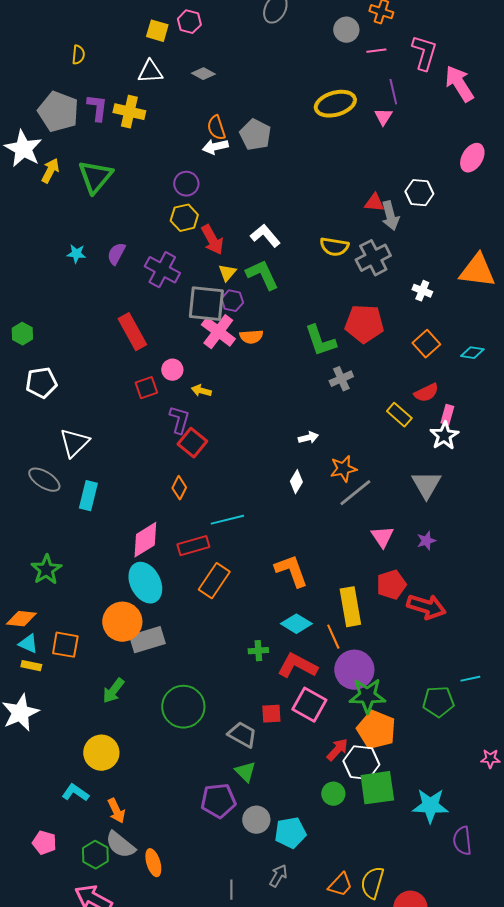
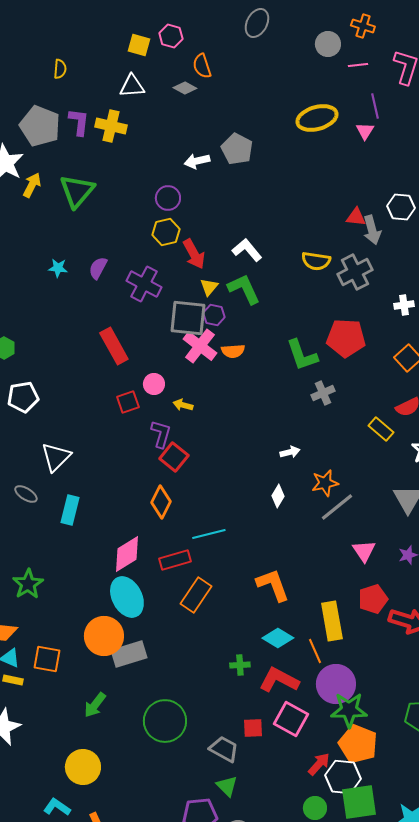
orange semicircle: (216, 128) -> (202, 66), moved
white cross: (422, 291) -> (404, 305), turned -30
gray ellipse: (44, 480) -> (26, 494), size x0.7
orange diamond: (179, 488) -> (161, 502), size x1.4

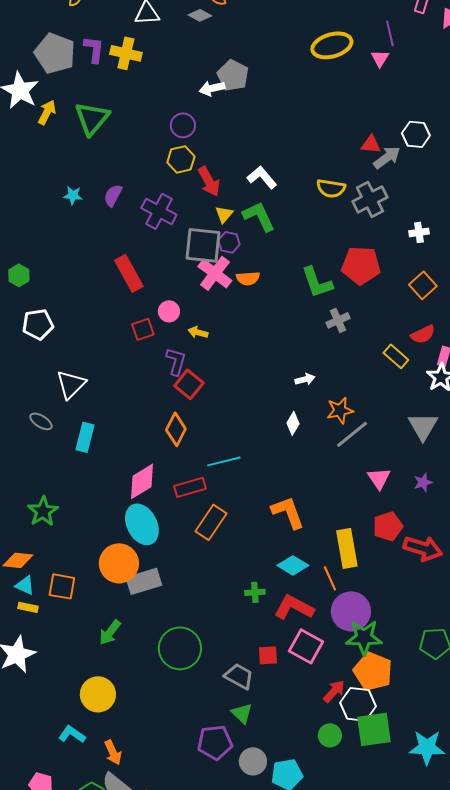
gray pentagon: (237, 149) -> (233, 75), moved
gray arrow: (372, 230) -> (387, 157), turned -112

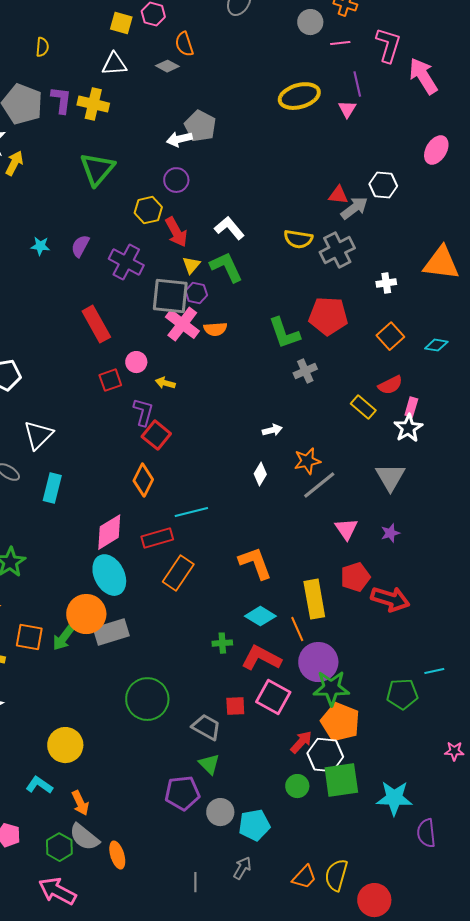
green triangle: (92, 118) -> (97, 169), moved
purple circle: (183, 125) -> (176, 180), moved
green arrow: (110, 632) -> (63, 638), moved

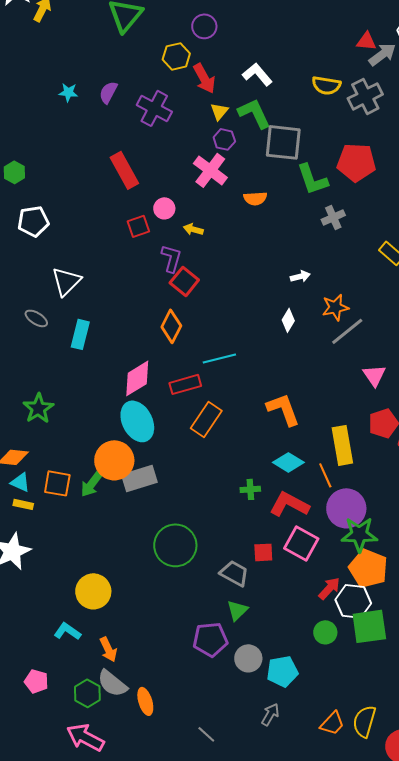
gray square: (170, 296) -> (283, 142), moved
orange semicircle: (215, 329) -> (255, 198), moved
green triangle: (209, 764) -> (237, 610), turned 30
gray line: (195, 882) -> (206, 734), moved, turned -48

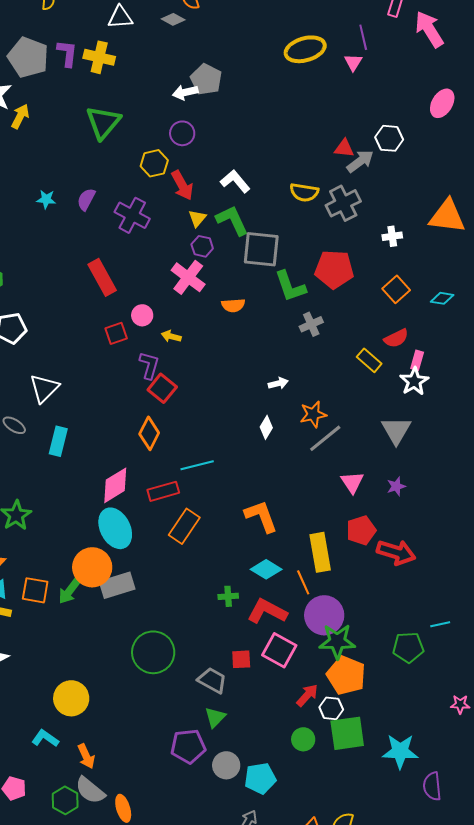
white hexagon: (353, 601) -> (331, 708), size x0.7

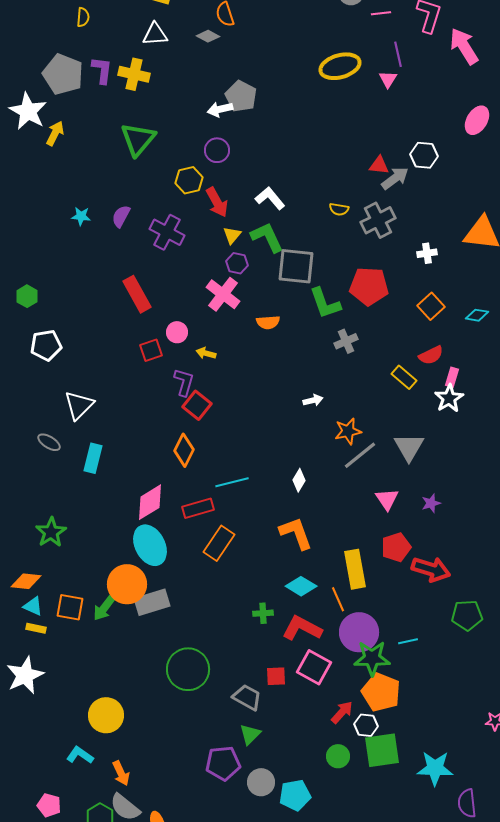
yellow semicircle: (304, 192) -> (339, 209), size x0.7
white diamond: (266, 427) -> (299, 480), moved
gray triangle: (396, 430) -> (409, 447), moved
cyan line: (440, 624) -> (408, 641), moved
green pentagon: (408, 647) -> (467, 615), moved

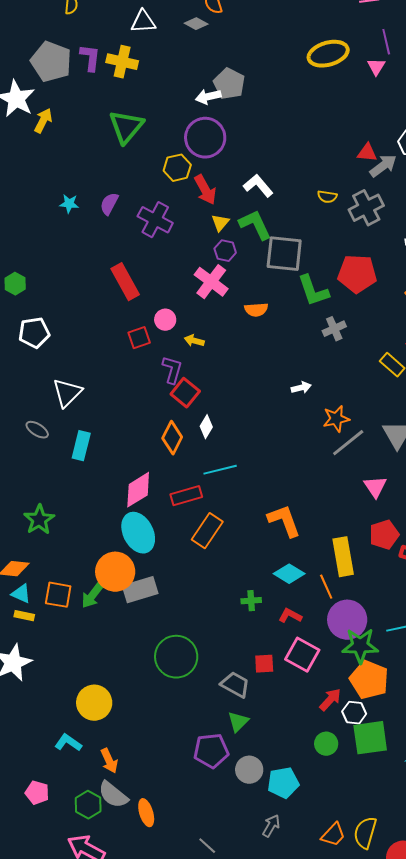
purple circle: (217, 150) -> (205, 138), size x1.6
white diamond: (299, 480) -> (206, 427), moved
red L-shape: (302, 628) -> (290, 616), size x0.6

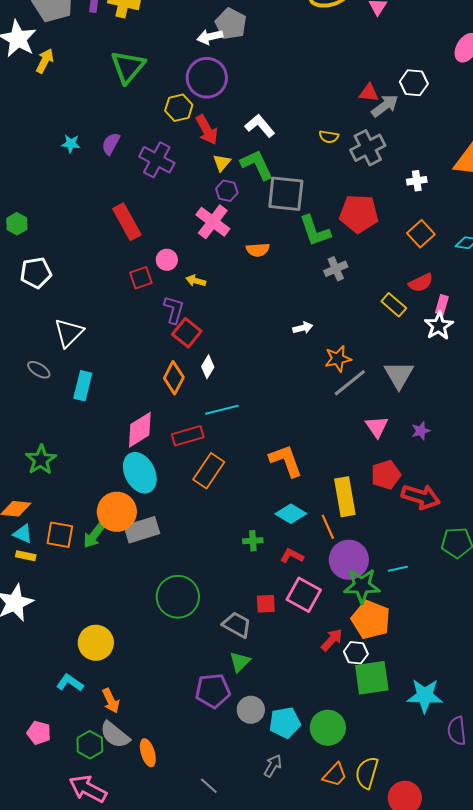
green circle: (326, 744) -> (328, 728), moved, size x1.5

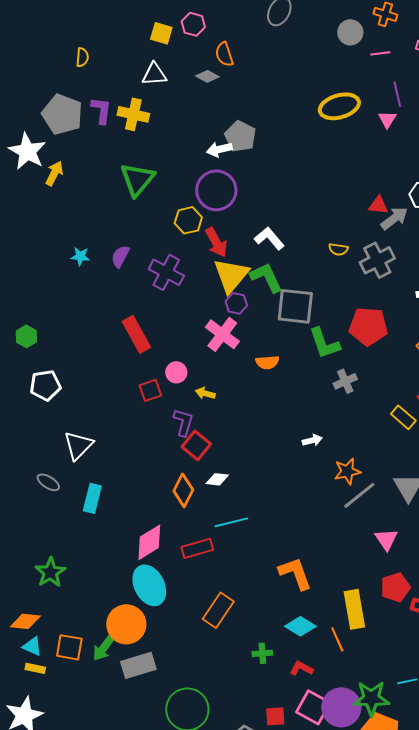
yellow triangle: (222, 163) -> (231, 275), size x2.0
white diamond: (208, 367) -> (217, 479), turned 65
orange rectangle: (209, 471) -> (218, 610), moved
gray rectangle: (142, 530) -> (138, 665), moved
purple circle: (349, 560) -> (341, 707), moved

